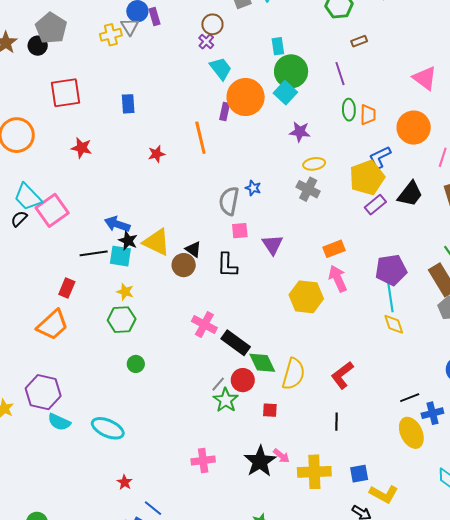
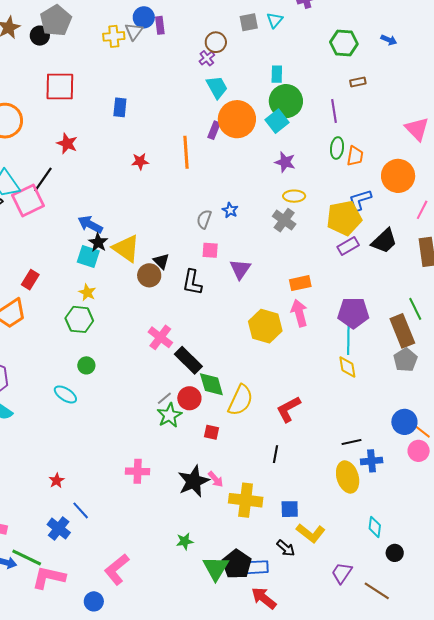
gray semicircle: (229, 201) -> (204, 219), size x0.7
black line: (94, 253) -> (43, 180), moved, turned -56
cyan ellipse: (108, 428) -> (65, 394), moved, size x0.7

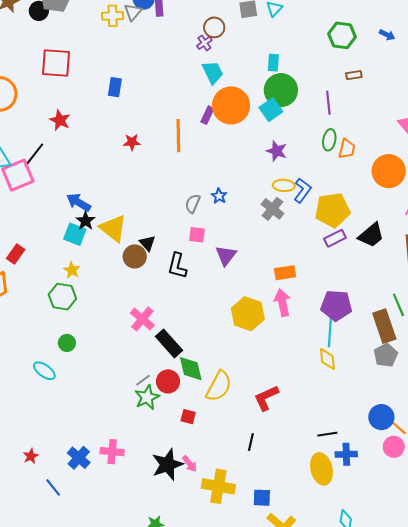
blue L-shape: (360, 200) -> (303, 190), moved, turned 140
blue cross: (59, 528) -> (79, 458), moved

